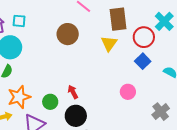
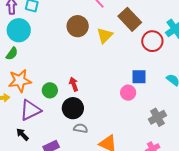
brown rectangle: (118, 19) -> (130, 19), turned -45
yellow triangle: (109, 43) -> (105, 35), moved
blue square: (143, 61) -> (139, 77), moved, turned 35

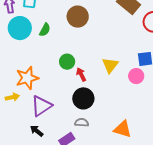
yellow triangle: (105, 35) -> (110, 65), moved
green semicircle: (12, 54) -> (45, 30), moved
green circle: (50, 90) -> (67, 62), moved
gray semicircle: (81, 128) -> (82, 122), moved

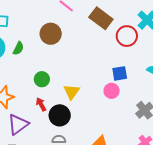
yellow triangle: (110, 65) -> (72, 92), moved
red arrow: (81, 74) -> (41, 104), moved

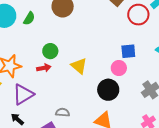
yellow triangle: (72, 92) -> (79, 66), turned -30
red arrow: (41, 104) -> (44, 68), moved, turned 104
black circle: (60, 115) -> (108, 90), moved

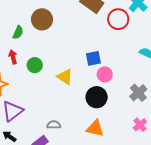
green semicircle: (29, 18) -> (18, 32), moved
blue square: (128, 51) -> (93, 58), moved
red arrow: (44, 68) -> (13, 57), moved, turned -88

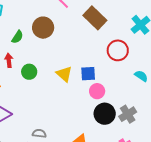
red circle: (118, 19) -> (118, 50), moved
yellow triangle: (65, 77) -> (64, 74), moved
black circle: (97, 97) -> (105, 114), moved

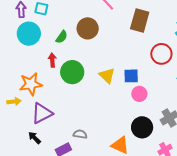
brown rectangle: (95, 18) -> (140, 21), turned 60
green circle: (29, 72) -> (72, 72), size x1.5
black circle: (105, 114) -> (142, 127), moved

